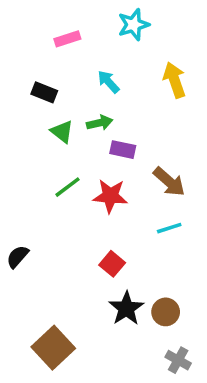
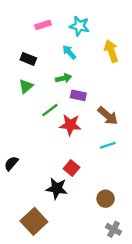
cyan star: (133, 25) -> (79, 26), moved, turned 30
green triangle: (62, 132) -> (26, 86), moved, turned 42
green line: (67, 187) -> (50, 110), moved
black star: (126, 308) -> (57, 188), moved, turned -30

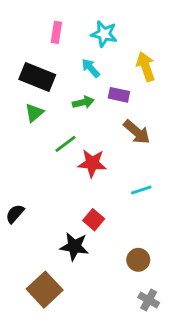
pink rectangle: (43, 25) -> (56, 32), turned -63
black rectangle: (28, 59) -> (37, 77), size x1.6
purple rectangle: (78, 95) -> (119, 95), moved
brown arrow: (108, 116) -> (137, 132), moved

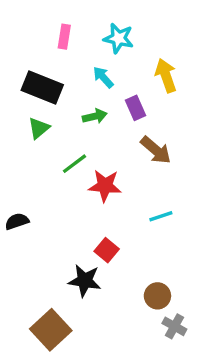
purple rectangle: (119, 95) -> (135, 108), turned 54
black semicircle: (15, 214) -> (17, 221), moved, turned 30
gray cross: (149, 300) -> (174, 326), moved

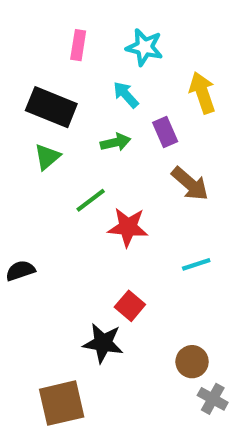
brown square: (51, 330) -> (62, 403), turned 30

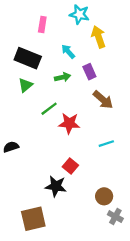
cyan star: (144, 47) -> (79, 14), moved
yellow arrow: (202, 93) -> (98, 37), moved

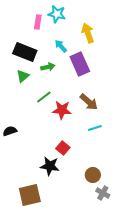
cyan star: (79, 14) -> (57, 14), moved
purple rectangle: (89, 72) -> (80, 64), size x1.6
green arrow: (63, 77) -> (48, 67), moved
brown arrow: (103, 100) -> (89, 102), moved

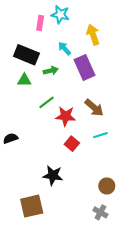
green triangle: (23, 76) -> (24, 80), turned 40
red square: (63, 148) -> (72, 144), moved
brown circle: (93, 175) -> (107, 186), moved
gray cross: (103, 193) -> (100, 212), moved

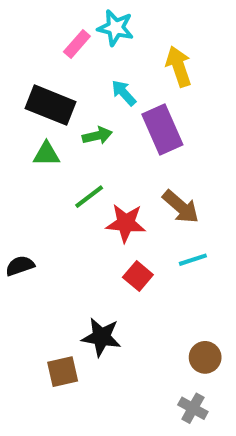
pink rectangle: (40, 23) -> (77, 44), turned 32
brown square: (32, 206) -> (63, 372), moved, size x0.7

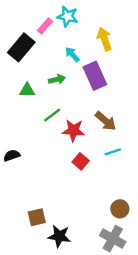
black rectangle: (50, 105) -> (21, 47), moved, turned -72
black star: (101, 337) -> (59, 236), moved
gray cross: (193, 408) -> (113, 239), size x1.5

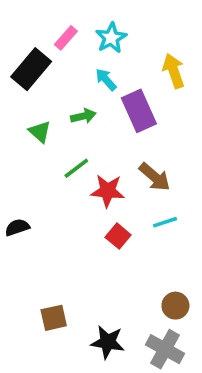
cyan star: (68, 16) -> (111, 38), moved, turned 30
yellow arrow: (104, 39) -> (174, 71), moved
green triangle: (27, 90) -> (40, 132), turned 42
black star: (59, 236) -> (108, 342), moved

